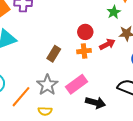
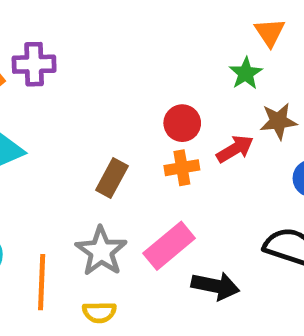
orange line: (21, 97) -> (42, 282), turned -35

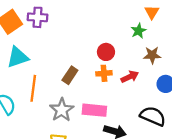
red arrow: (235, 149) -> (130, 77), moved
pink rectangle: (169, 246) -> (94, 110), turned 40
orange line: (42, 282) -> (33, 88), moved

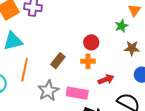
red arrow: (130, 77) -> (106, 79), moved

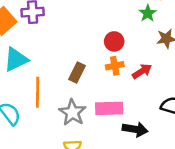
red arrow: (106, 79) -> (142, 71), moved

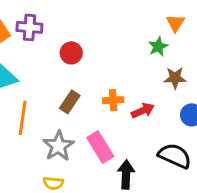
red circle: (114, 41) -> (71, 53), moved
pink rectangle: (109, 108) -> (100, 147), turned 52
black arrow: (135, 129) -> (126, 175), turned -105

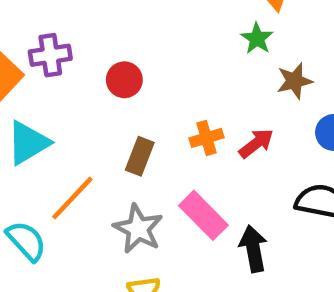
orange line: (23, 118) -> (72, 198), turned 48

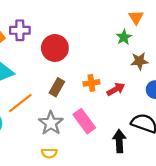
red circle: (124, 80) -> (55, 48), size x1.5
black arrow: (253, 249) -> (119, 141), moved

